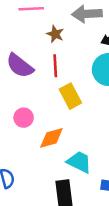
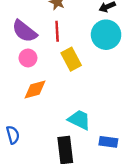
pink circle: (24, 118) -> (28, 58), moved
orange diamond: (51, 138) -> (35, 89), moved

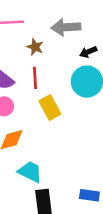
cyan trapezoid: (79, 120) -> (30, 172), moved

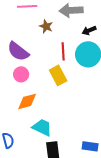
red line: (35, 78) -> (63, 51), moved

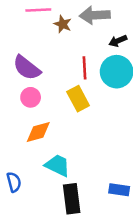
brown star: (46, 26) -> (63, 24), moved

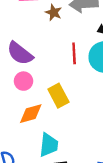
yellow rectangle: (78, 99) -> (58, 96), moved
cyan trapezoid: (58, 165) -> (49, 145), turned 70

